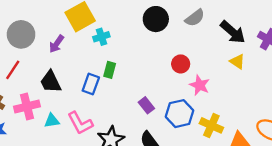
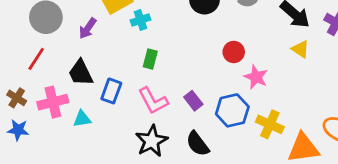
blue rectangle: (91, 84) -> (111, 91), moved
pink L-shape: (80, 123) -> (153, 101), moved

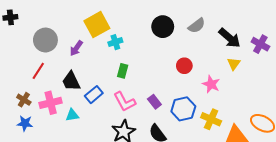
yellow triangle: (300, 49) -> (234, 64), turned 32
pink star: (256, 77) -> (211, 84), moved
blue rectangle: (111, 91) -> (94, 95), turned 30

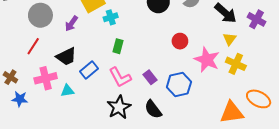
black trapezoid: (71, 81) -> (66, 57), turned -90
pink star: (211, 84) -> (207, 60), size x1.4
brown cross: (24, 100) -> (10, 77), moved
yellow cross: (211, 119) -> (236, 64), moved

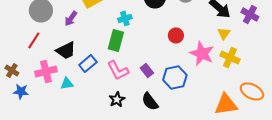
cyan cross: (111, 17) -> (125, 18), moved
green rectangle: (118, 46) -> (116, 40), size x1.5
black star: (119, 107) -> (117, 99), size x0.7

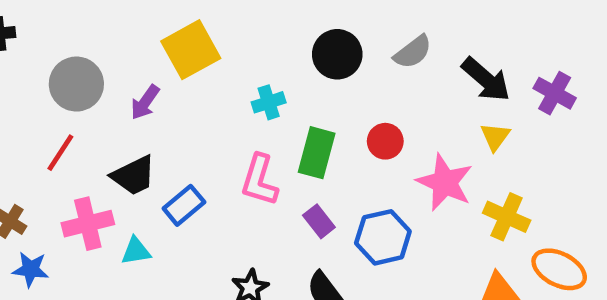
green rectangle: (116, 40) -> (317, 153), moved
yellow cross: (230, 57) -> (507, 217), moved
pink L-shape: (118, 70) -> (259, 180), moved, turned 45

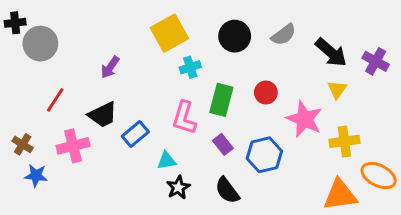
yellow square: (191, 50) -> (169, 33), moved
gray circle: (76, 84) -> (40, 44), moved
yellow cross: (507, 217) -> (344, 141), turned -32
cyan triangle: (136, 251) -> (166, 161), moved

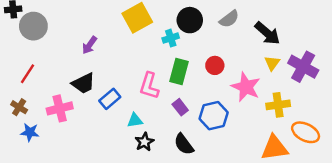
purple cross: (376, 61) -> (303, 67), moved, size x1.4
cyan cross: (190, 67) -> (171, 38), moved
red line: (55, 100) -> (27, 74), moved

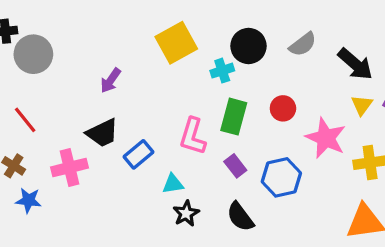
red line: (27, 74) -> (25, 120), turned -72

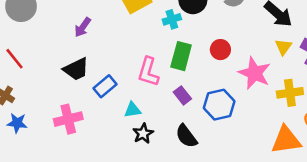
pink cross: (70, 167) -> (68, 119), moved

